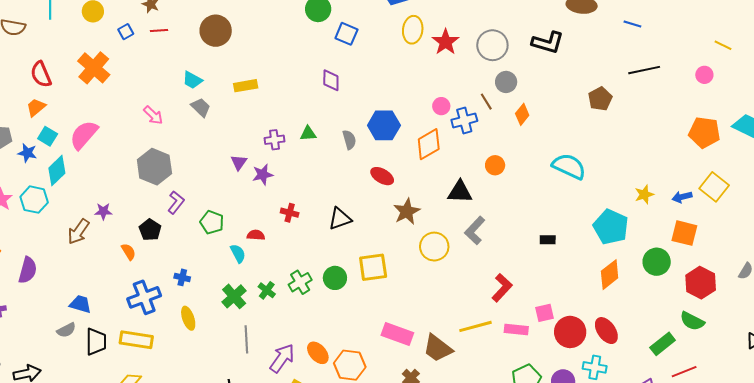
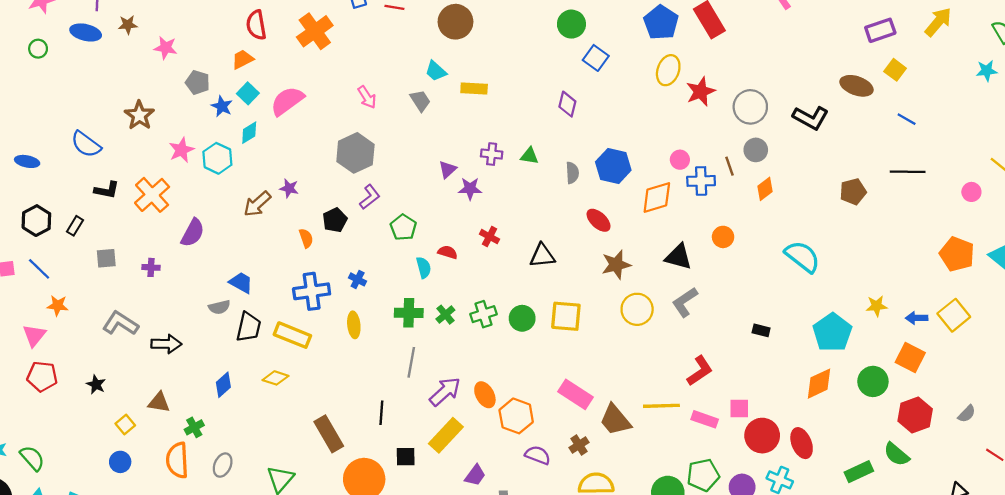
cyan trapezoid: (192, 80) -> (436, 71), moved
cyan diamond: (57, 171) -> (249, 133), size x0.7
green cross: (234, 296) -> (409, 313), turned 30

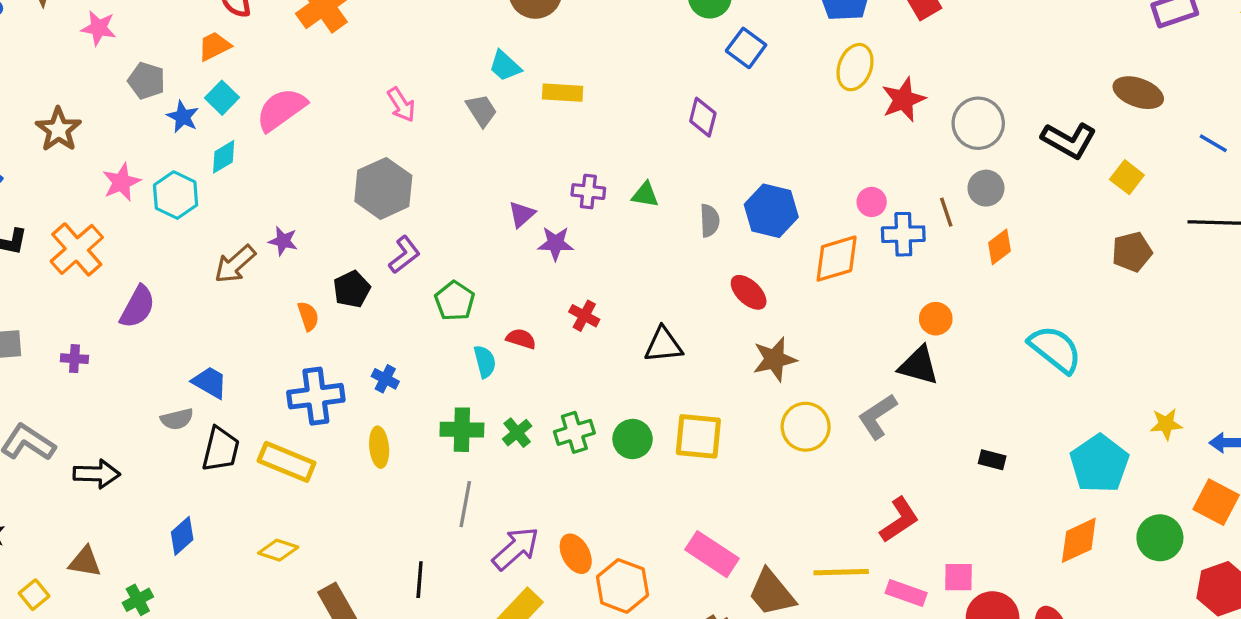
yellow square: (895, 70) -> (1127, 177), moved
black triangle: (678, 257) -> (919, 366), moved
yellow diamond: (276, 378) -> (278, 550), moved

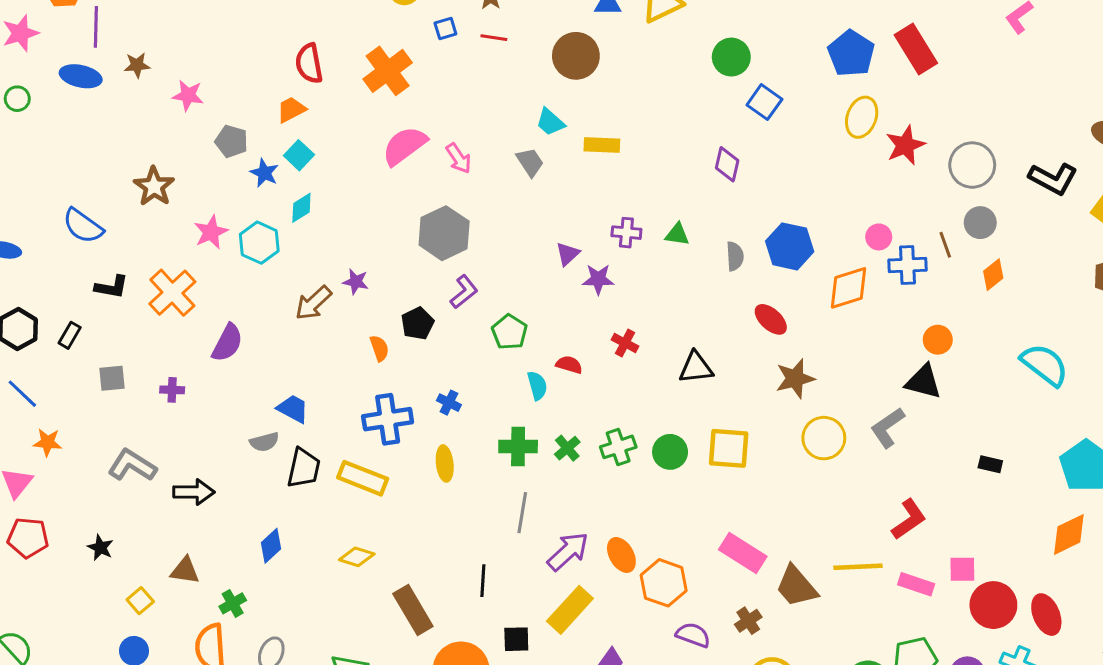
pink semicircle: (281, 109) -> (404, 146), moved

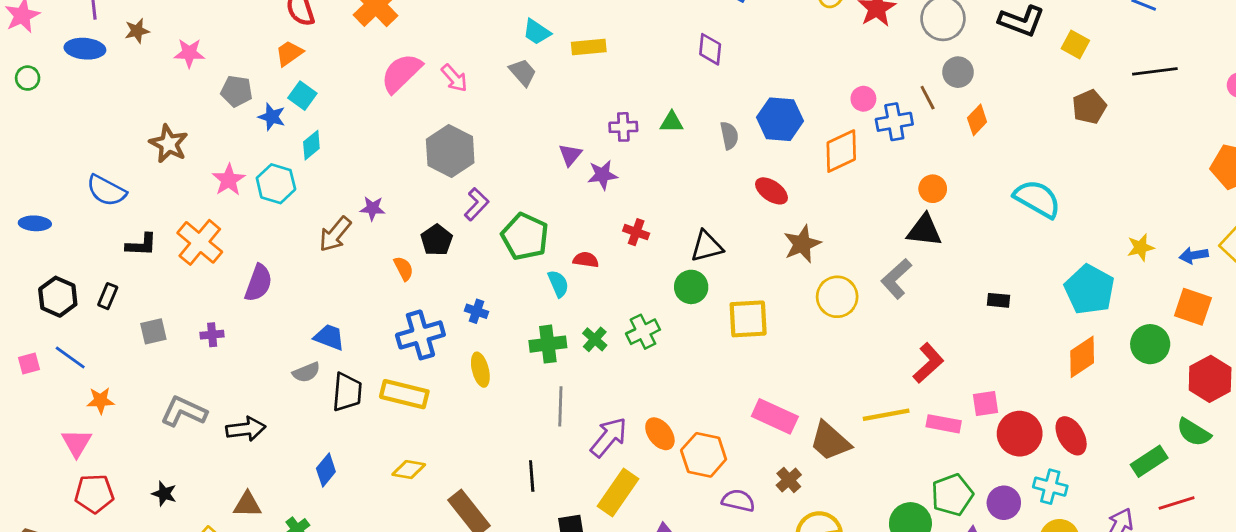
green pentagon: (509, 332) -> (525, 237), size x1.4
green circle: (670, 452) -> (691, 287), moved

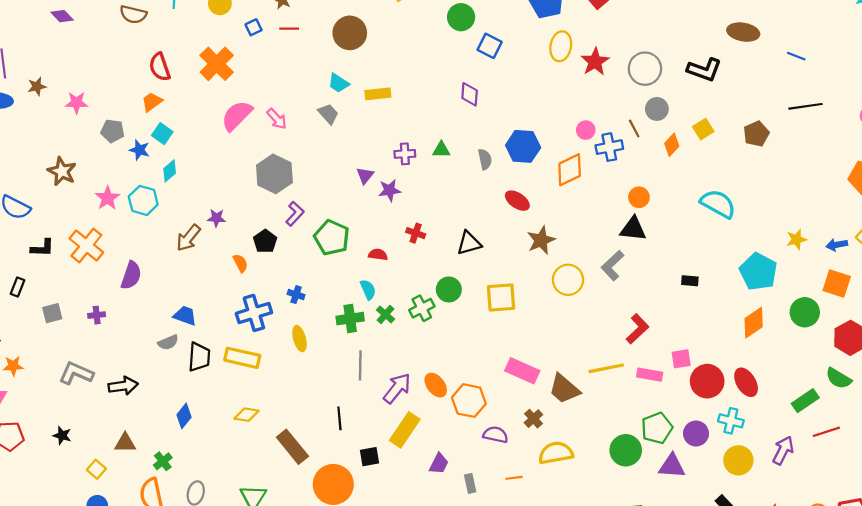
yellow square: (1075, 45) -> (703, 129), moved, turned 30
cyan semicircle: (558, 284) -> (368, 290), moved
green circle: (691, 287) -> (449, 289), moved

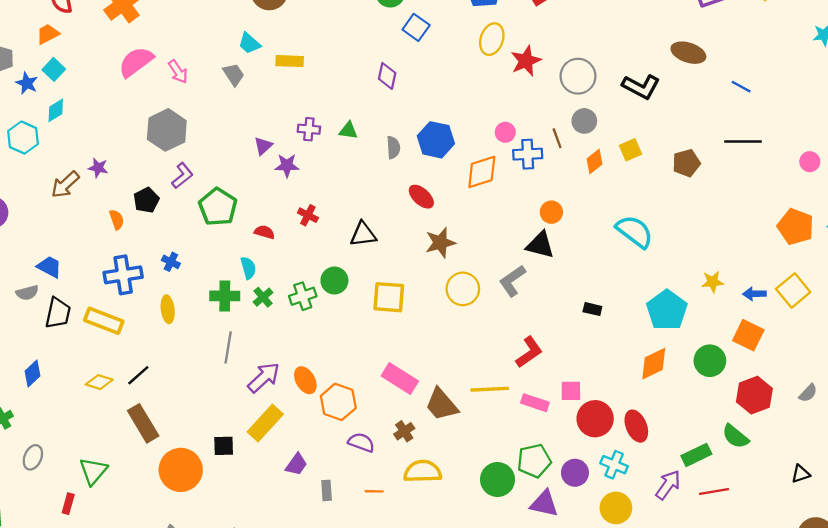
black line: (339, 418) -> (138, 375), moved, turned 45
purple arrow: (783, 450) -> (668, 485), moved

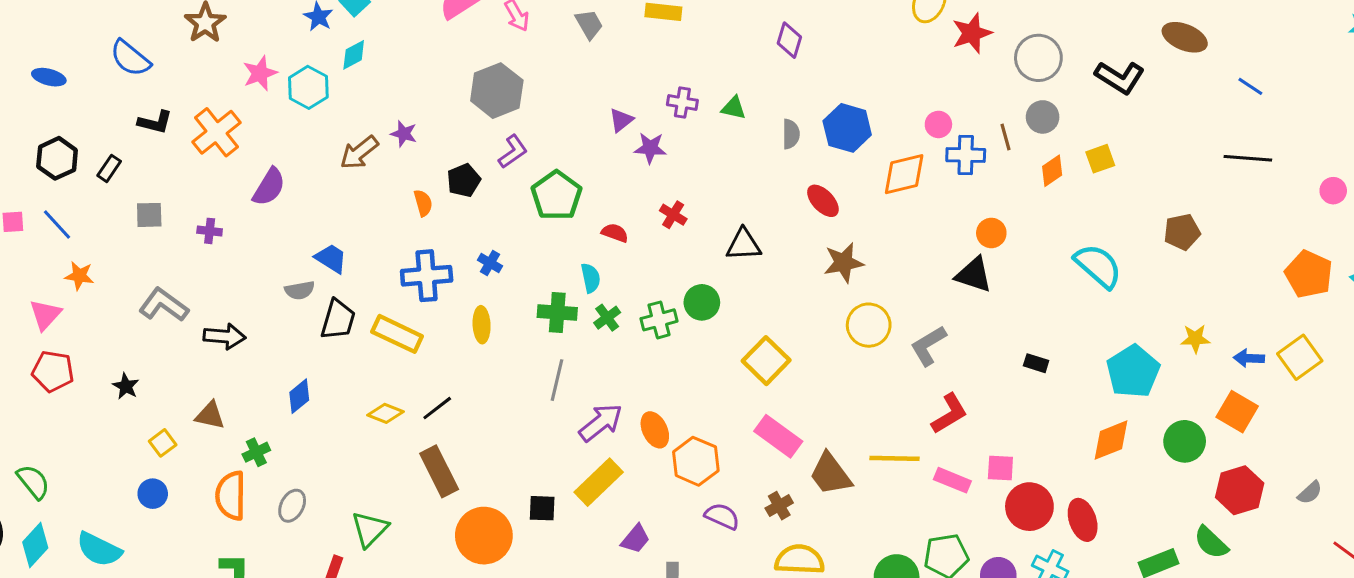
brown pentagon: (686, 163) -> (1182, 232), moved
gray L-shape: (512, 281) -> (928, 346), moved
yellow square: (389, 297) -> (766, 361), moved, turned 36

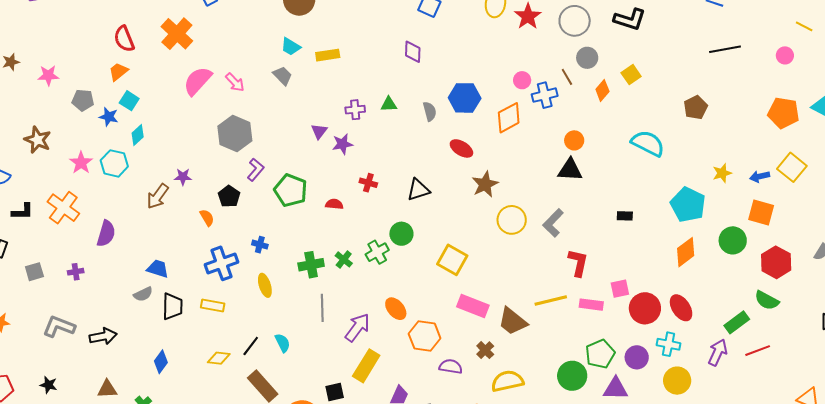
cyan semicircle: (591, 278) -> (283, 343), moved
yellow rectangle: (397, 334) -> (213, 306), size x0.7
red L-shape: (949, 414) -> (578, 263), turned -32
orange ellipse: (655, 430) -> (396, 309), moved

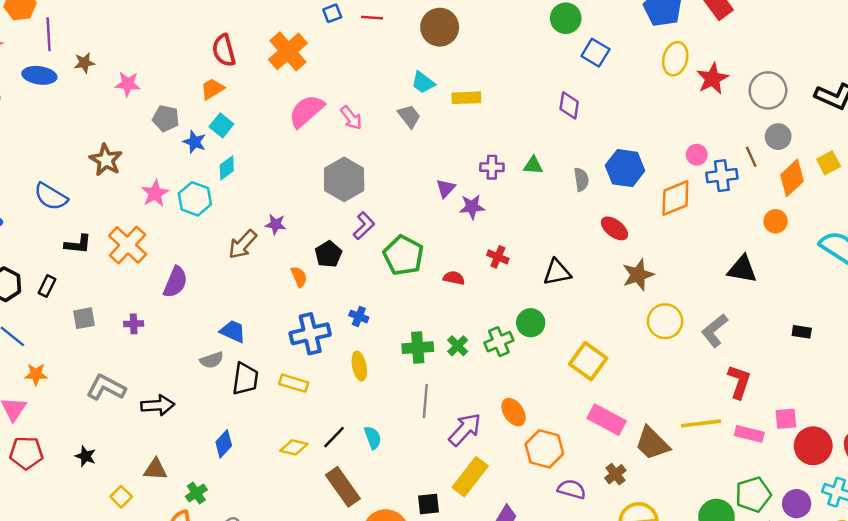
orange diamond: (602, 90) -> (792, 178), size x1.4
orange circle: (574, 140) -> (776, 221), moved

